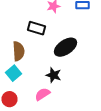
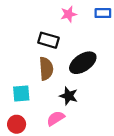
brown semicircle: (18, 51) -> (46, 69), moved
cyan square: (14, 73) -> (21, 93), turned 35

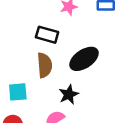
black star: (69, 96) -> (69, 94), turned 30

